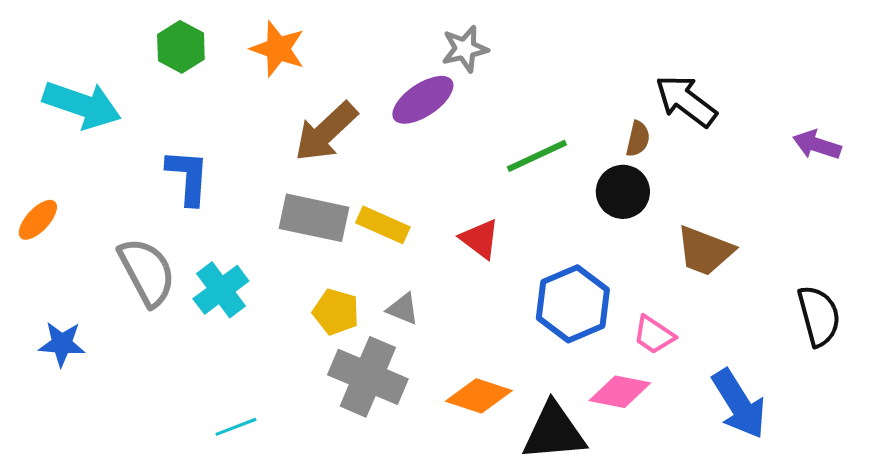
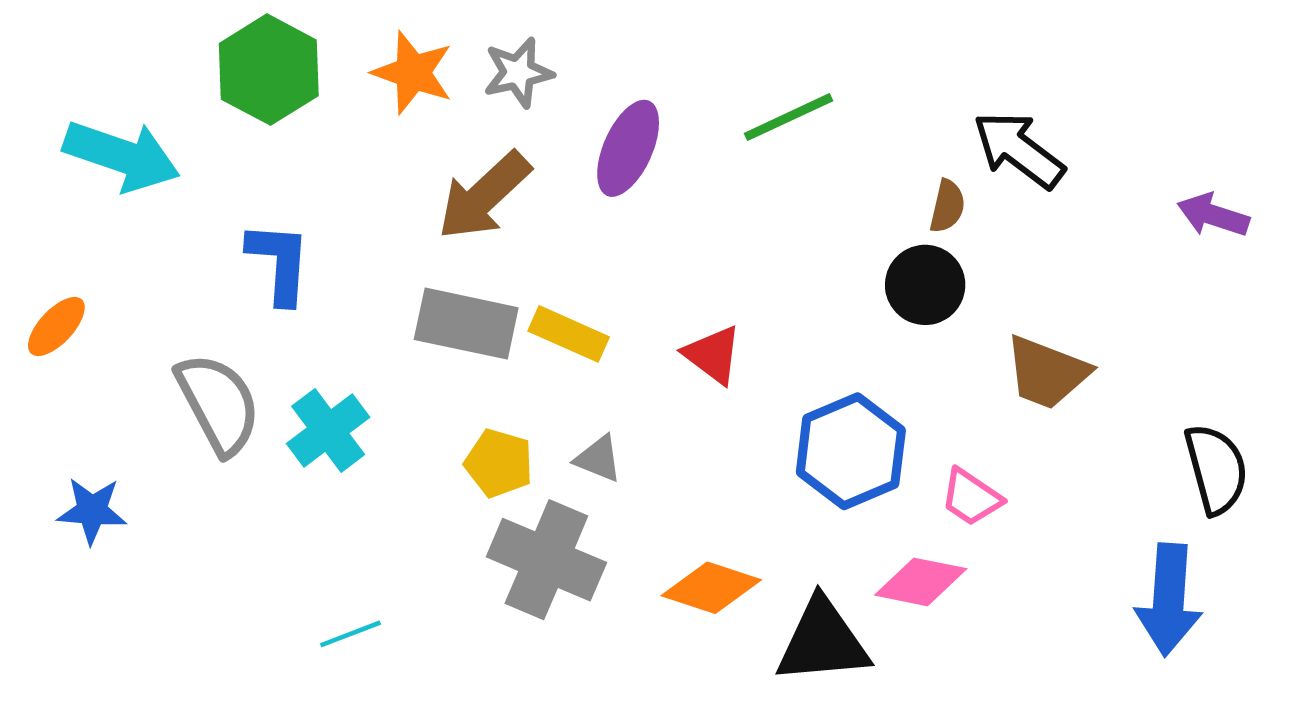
green hexagon: (181, 47) -> (269, 70), size x1.4
gray star: (465, 49) -> (518, 73), moved
purple ellipse: (423, 100) -> (628, 148), turned -32
green line: (537, 156) -> (788, 117), moved
blue arrow: (739, 404) -> (1169, 600), moved, turned 36

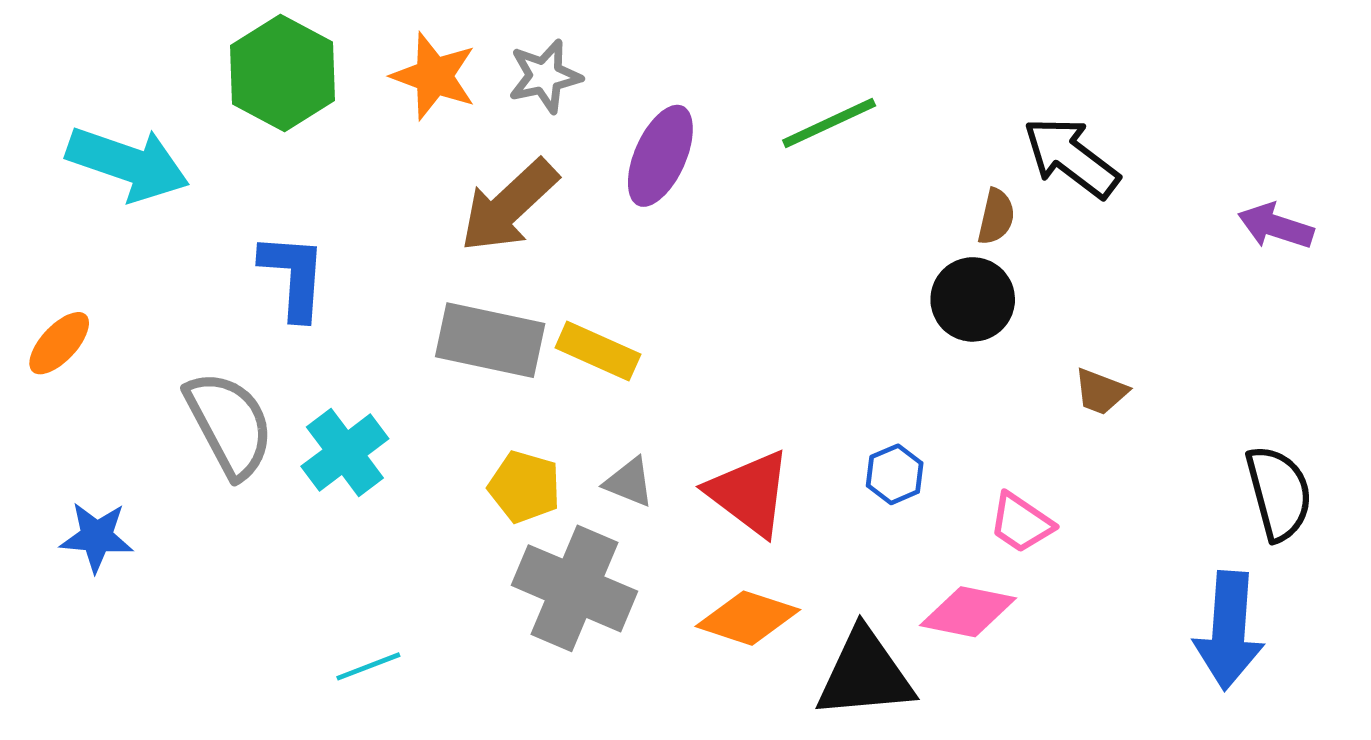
red triangle: (713, 355) -> (749, 493), moved, size x1.4
brown trapezoid: (1047, 373) -> (1101, 392), size x0.6
blue hexagon: (851, 451) -> (895, 474), size x0.5

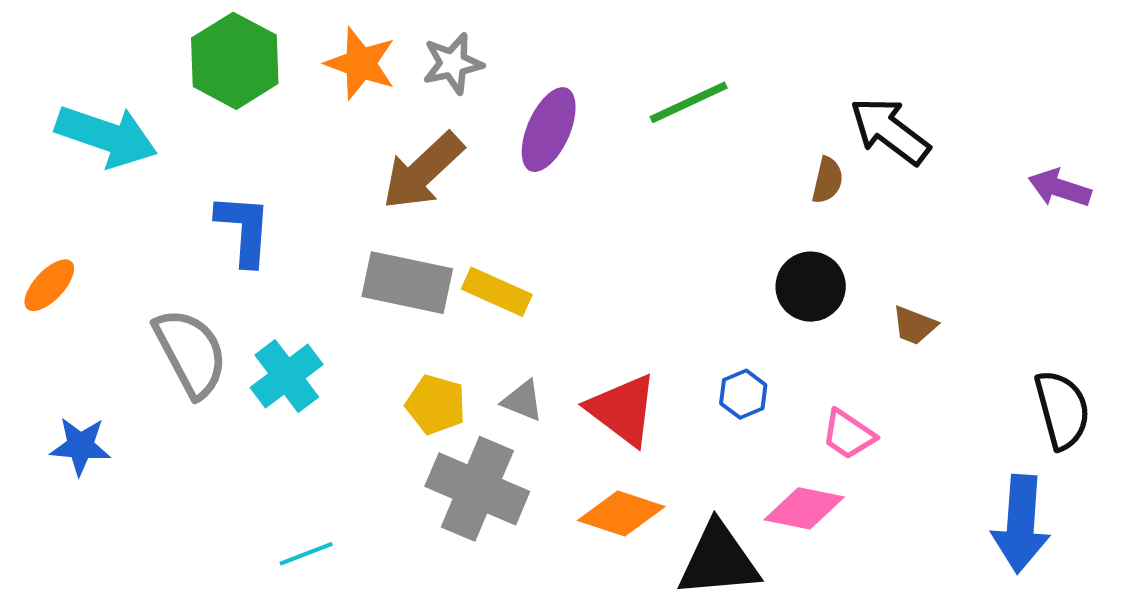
black circle: (973, 299) -> (811, 287), moved

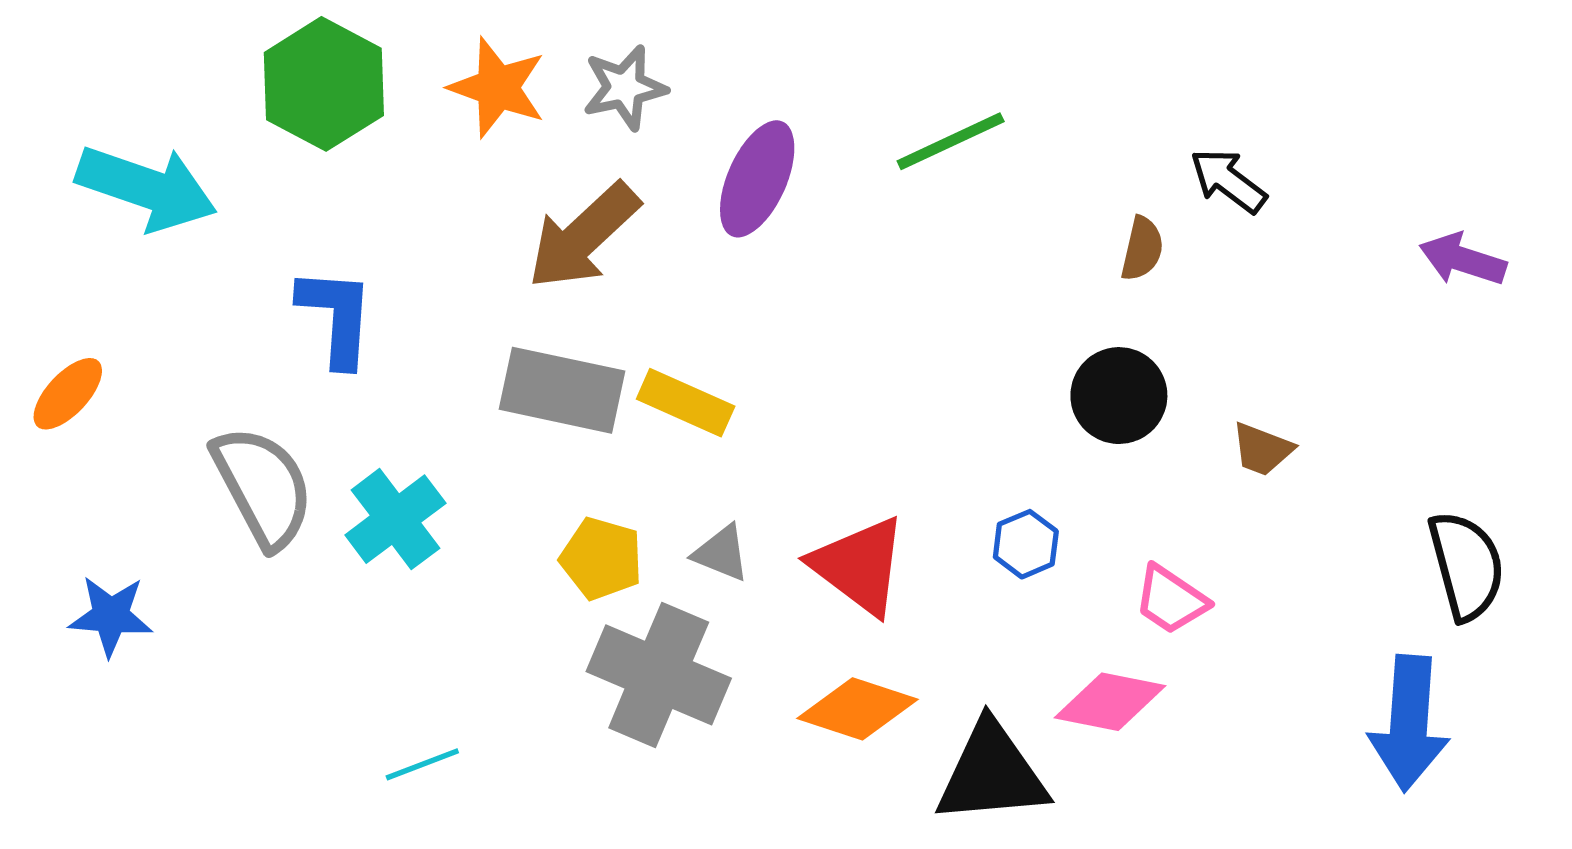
black arrow: (890, 131) -> (1228, 181), size x0.7

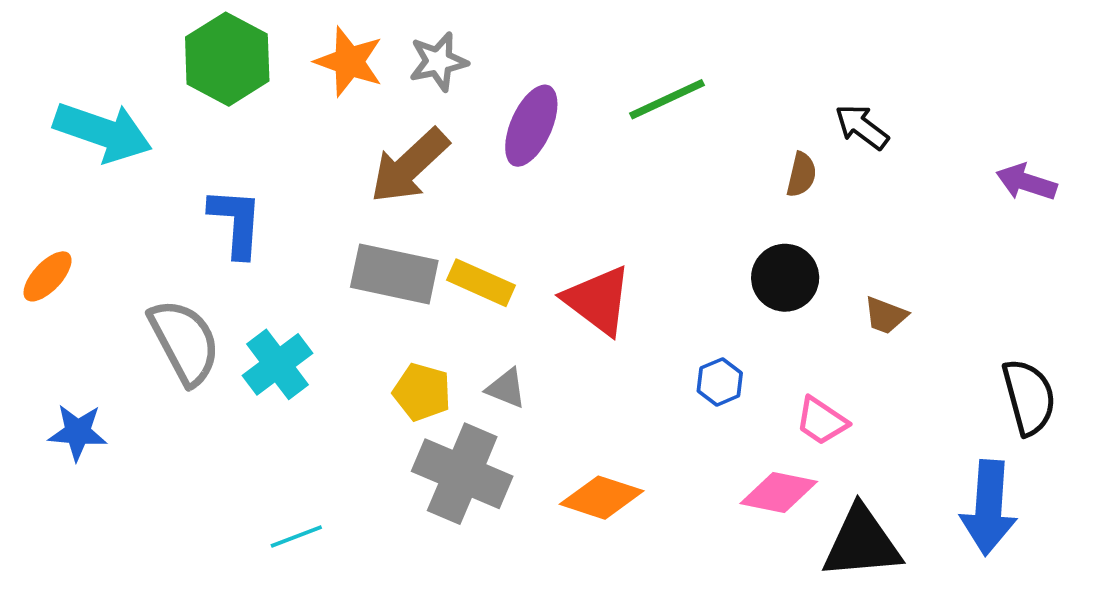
red triangle: (859, 566) -> (598, 300), moved
black triangle: (992, 773) -> (862, 543), moved

